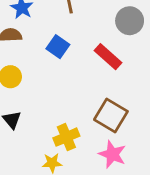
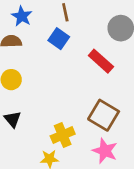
blue square: (58, 47) -> (59, 39), moved

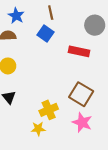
red rectangle: (101, 61) -> (79, 51), turned -30

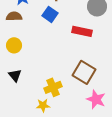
pink star: (82, 122) -> (96, 99), moved

